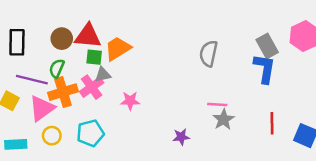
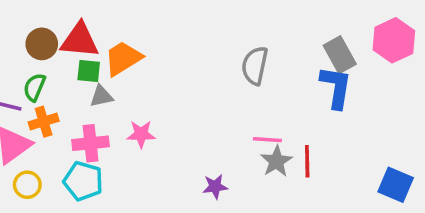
pink cross: (92, 87) -> (91, 143), moved, turned 30
orange cross: (63, 92) -> (44, 122), size x0.7
red line: (272, 123) -> (307, 161), moved
cyan pentagon: (90, 133) -> (83, 181), turned 30

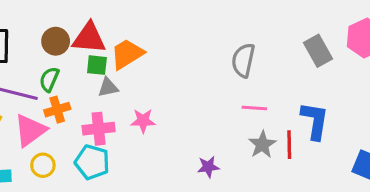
blue L-shape: (336, 87) -> (315, 121), moved
pink line: (267, 140) -> (254, 108), moved

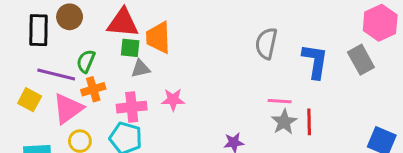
brown circle: (56, 41) -> (70, 17), moved
gray rectangle: (318, 51) -> (361, 60), moved
orange trapezoid: (127, 54) -> (158, 38), turned -60
pink line: (254, 108) -> (280, 101), moved
blue L-shape: (315, 121) -> (315, 61), moved

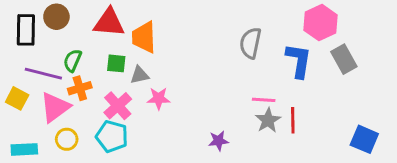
pink hexagon: (380, 23) -> (321, 23), moved
green square: (130, 48) -> (116, 63), moved
gray triangle: (141, 69) -> (140, 75), moved
pink cross: (132, 107) -> (118, 106), turned -36

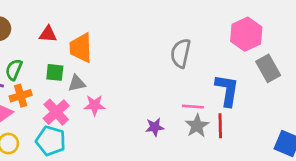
red triangle: (109, 23) -> (48, 34), size x0.6
blue L-shape: (299, 60) -> (227, 90), moved
purple star: (218, 141) -> (155, 127), moved

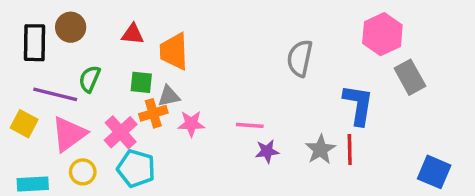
orange cross: (21, 96) -> (153, 113), moved
pink line: (193, 107) -> (250, 125), moved
pink cross: (56, 112) -> (121, 132), moved

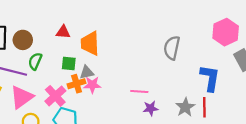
brown circle: (71, 27) -> (23, 40), moved
pink star: (191, 124) -> (92, 85), moved

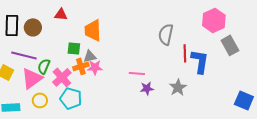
red triangle: (63, 32) -> (61, 14), moved
green semicircle: (35, 61) -> (44, 66), moved
red line: (204, 107) -> (185, 53), moved

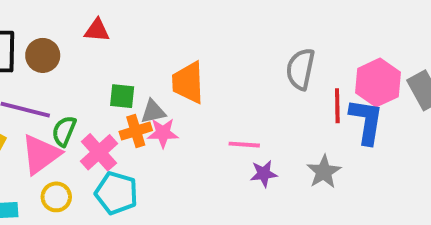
pink hexagon: (214, 20) -> (378, 83), moved
orange trapezoid: (93, 30) -> (188, 83), moved

